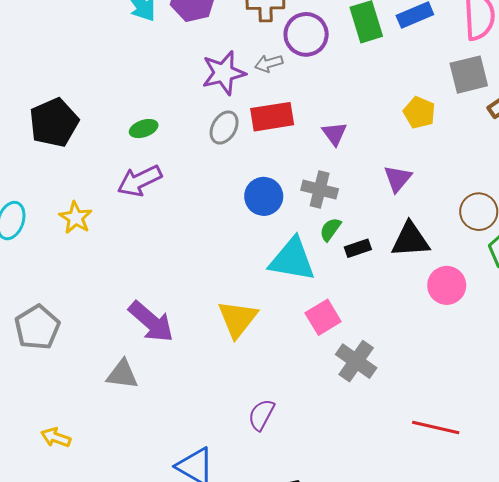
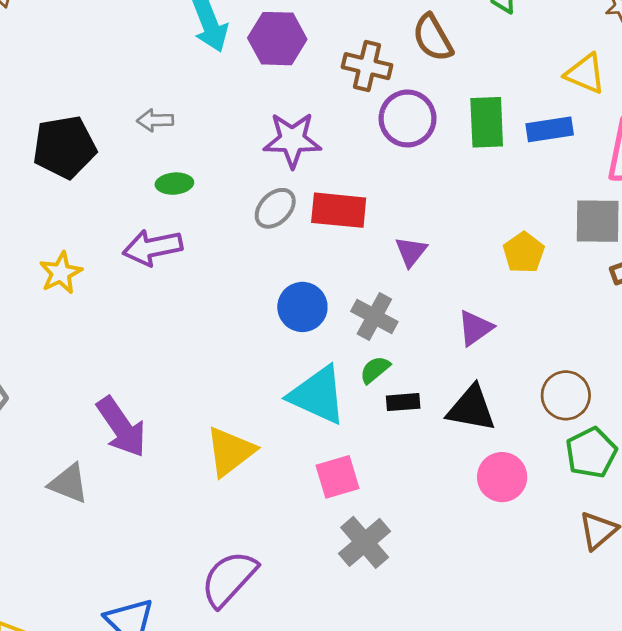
gray arrow: (269, 63) -> (155, 120), moved
purple semicircle: (261, 415) -> (229, 579), size x1.5

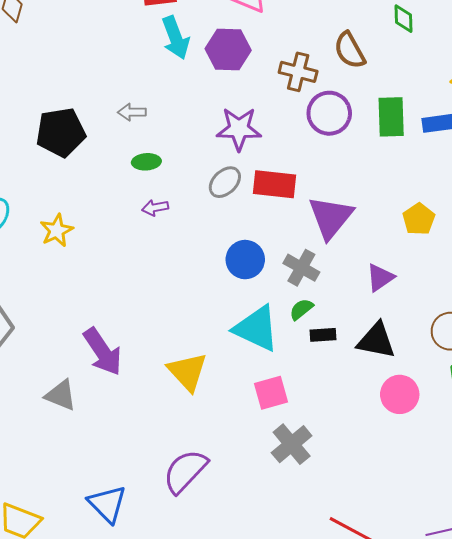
purple arrow: (153, 247) -> (155, 208), moved, size x0.6
purple triangle: (411, 252) -> (331, 217), size x1.8
yellow triangle: (230, 451) -> (187, 372), turned -36

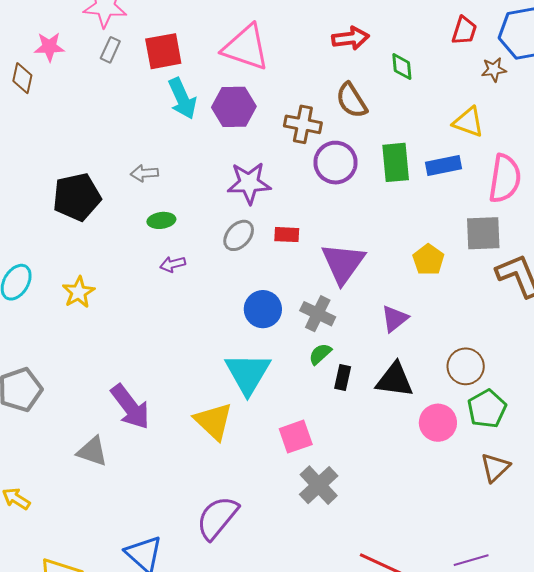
red rectangle: (275, 184) -> (287, 235), size x0.6
cyan triangle: (256, 328) -> (248, 373), moved, turned 39
black rectangle: (323, 335) -> (343, 377), turned -70
pink circle: (400, 394) -> (438, 423), moved

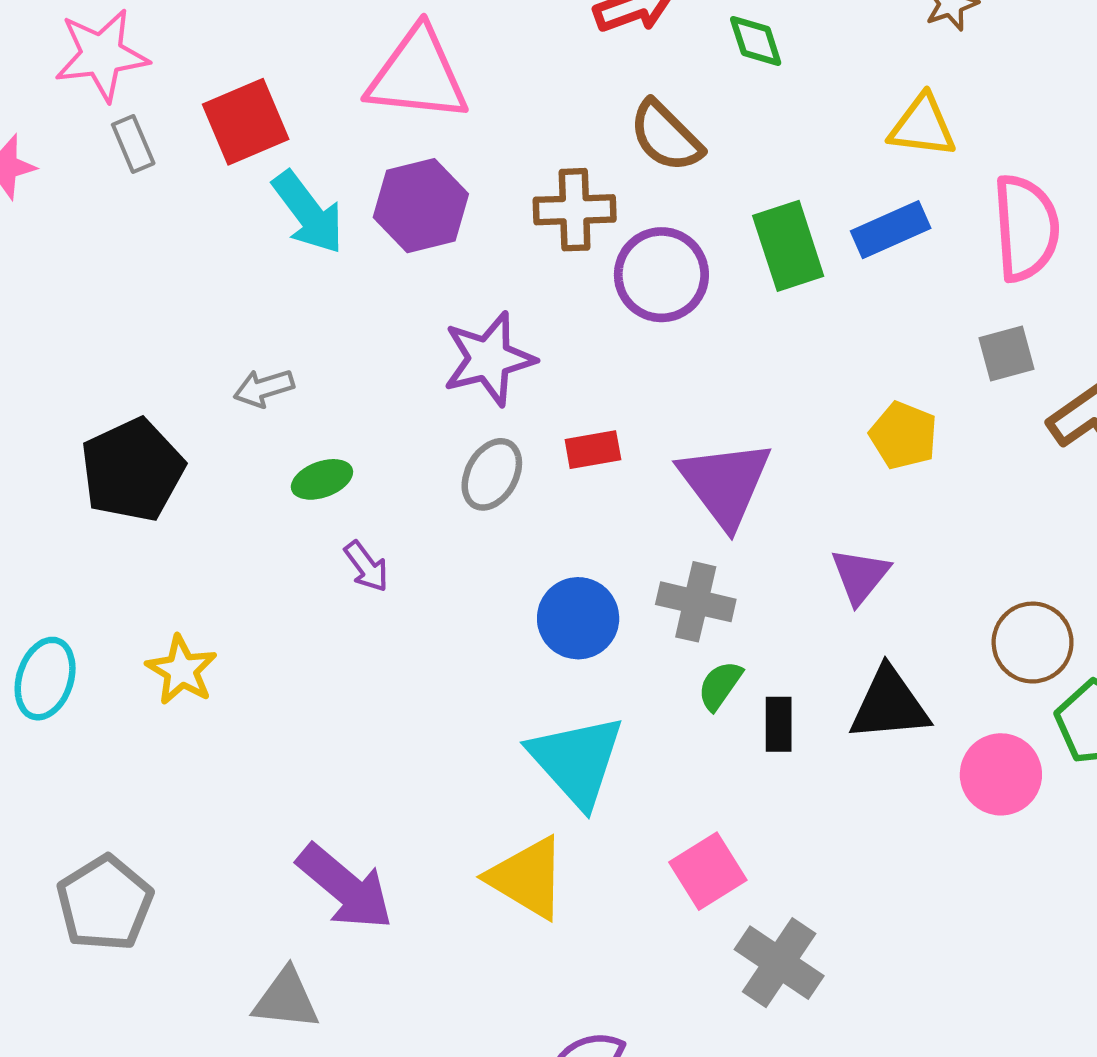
gray rectangle: (110, 50) -> (133, 144), turned -35
gray square: (483, 233) -> (1006, 353), size x0.7
purple arrow: (173, 264) -> (366, 566), turned -100

